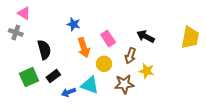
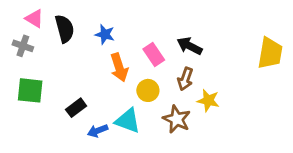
black arrow: (146, 36) -> (190, 46), moved
black semicircle: (44, 50) -> (65, 29), moved
green square: (29, 77) -> (30, 90), moved, turned 30
brown star: (124, 84) -> (177, 119), turned 30

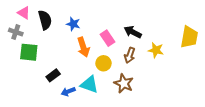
green square: (30, 90) -> (29, 52), moved
yellow star: (208, 101) -> (156, 50), moved

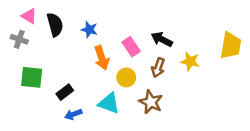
green square: (29, 52) -> (32, 77), moved
blue arrow: (68, 92) -> (73, 114), moved

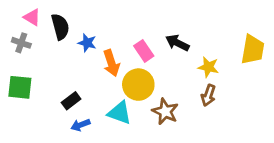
blue star: (89, 29) -> (87, 43), moved
brown arrow: (158, 68) -> (208, 95), moved
green square: (32, 77) -> (20, 87), moved
yellow circle: (126, 77) -> (138, 85), size x1.5

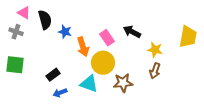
brown star: (165, 111) -> (123, 83), turned -30

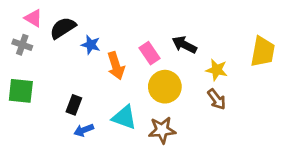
black semicircle: (45, 20) -> (63, 28), turned -108
yellow circle: (103, 63) -> (165, 87), moved
brown arrow: (155, 71) -> (217, 99), turned -56
black rectangle: (53, 75) -> (74, 105), turned -32
brown star: (123, 83) -> (162, 130), moved

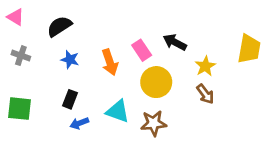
pink triangle: (33, 18) -> (16, 17), moved
gray cross: (22, 45) -> (21, 56), moved
blue star: (91, 45) -> (70, 60), moved
yellow star: (217, 70) -> (205, 66), turned 30
green square: (21, 91) -> (20, 109), moved

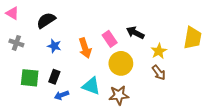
green square: (20, 109) -> (30, 78), moved

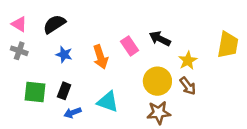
pink triangle: (12, 13) -> (19, 24), moved
yellow circle: (121, 63) -> (157, 81), moved
brown star: (119, 95) -> (159, 113), moved

